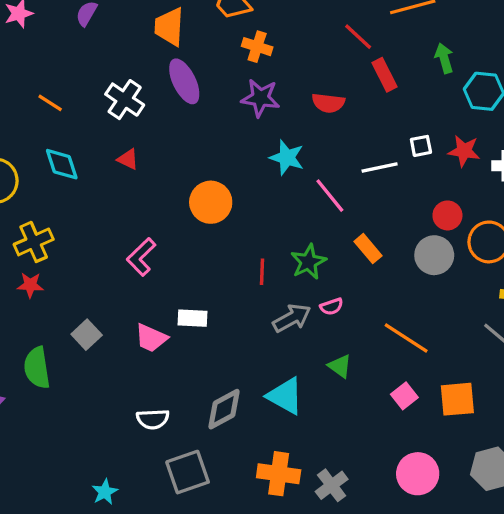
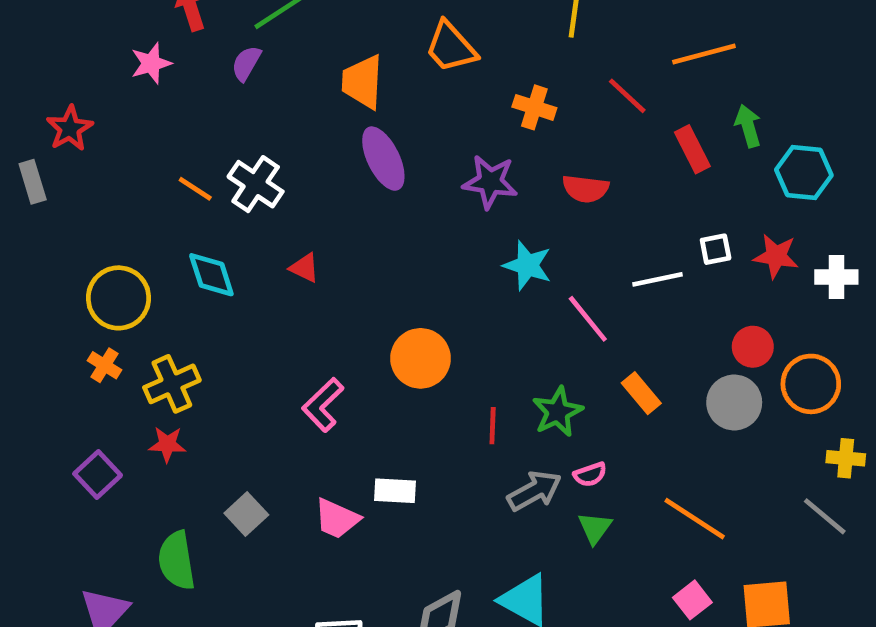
orange cross: (257, 47) -> (534, 107), moved
red rectangle: (385, 75) -> (692, 149), moved
white cross: (125, 100) -> (256, 184), moved
orange circle: (211, 202) -> (421, 358), moved
green triangle: (340, 366) -> (595, 528), moved, turned 30

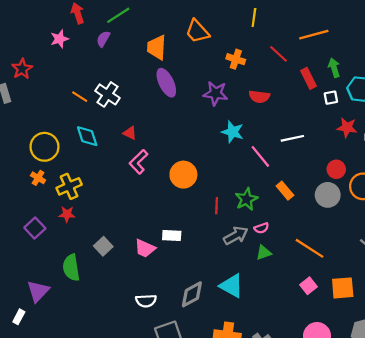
white square: (716, 249) -> (331, 98), moved
pink L-shape: (323, 405) -> (139, 162), moved
green triangle: (595, 528) -> (264, 253), turned 35

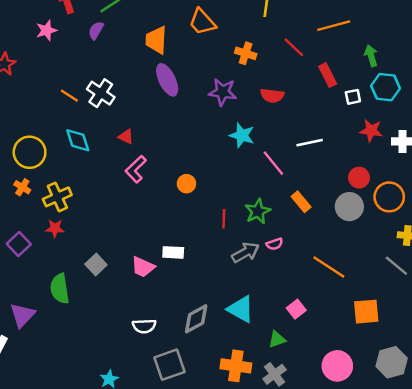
green arrow: (334, 68) -> (371, 56), moved
orange circle: (183, 175) -> (186, 184), size x0.6
green triangle: (264, 253) -> (277, 339), moved
pink square: (308, 286) -> (296, 309), moved

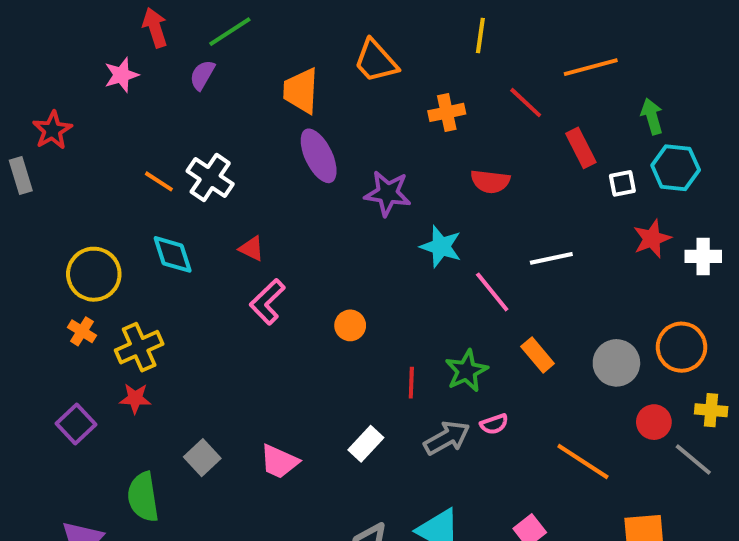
orange cross: (246, 53) -> (447, 112), turned -30
purple star: (223, 92) -> (388, 193), moved
red star: (371, 131) -> (652, 239), turned -30
red circle: (359, 178) -> (654, 422), moved
white rectangle: (173, 252) -> (366, 444), moved, turned -50

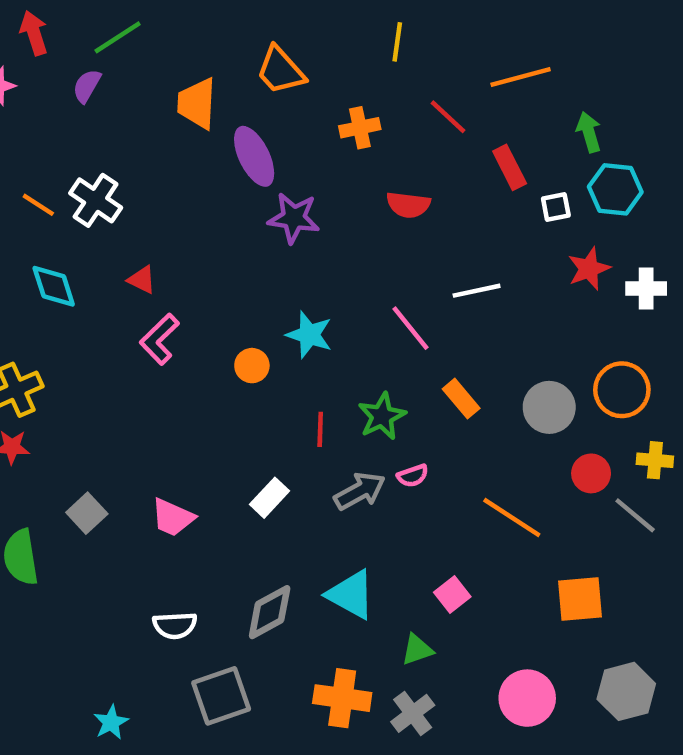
purple ellipse: (319, 156) -> (254, 156), moved
cyan star: (441, 247) -> (309, 335), moved

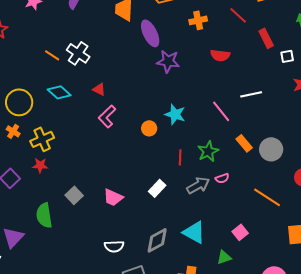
cyan diamond: (54, 286) -> (59, 92), turned -30
gray circle: (549, 407) -> (271, 149), moved

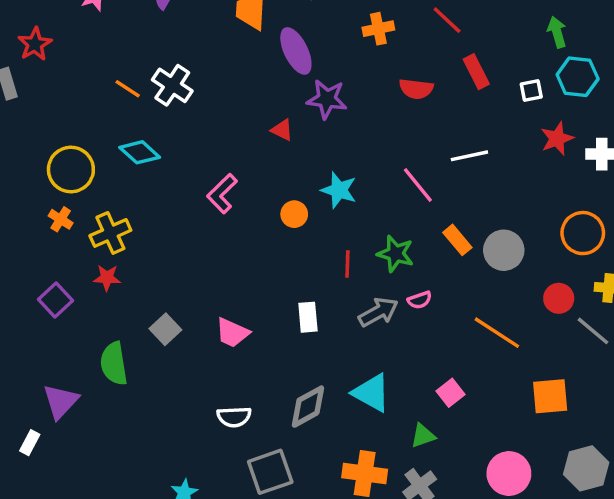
red rectangle: (266, 38) -> (476, 72), moved
red triangle: (99, 89) -> (282, 130), moved
green star: (208, 151) -> (396, 254), turned -30
white rectangle: (157, 188) -> (308, 317), turned -48

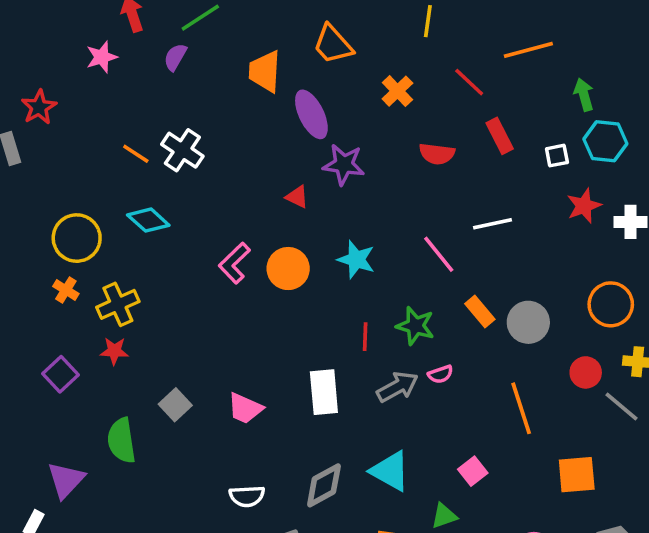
orange cross: (378, 29) -> (397, 91), turned -32
orange circle: (294, 214) -> (288, 269), moved, size x1.5
white rectangle: (308, 317) -> (324, 392), size x1.4
orange line: (497, 333) -> (521, 408), turned 39

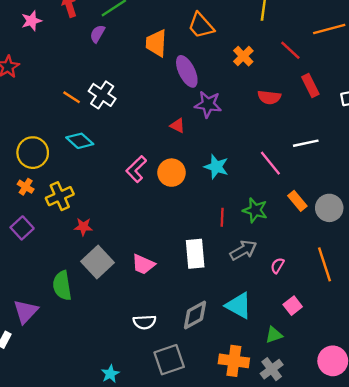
pink star: (102, 57) -> (32, 21), moved
red star: (114, 351) -> (83, 227), moved
purple square: (61, 374) -> (22, 228), moved
pink semicircle: (440, 374) -> (277, 266), moved, turned 140
gray square: (175, 405) -> (97, 262), size x1.5

